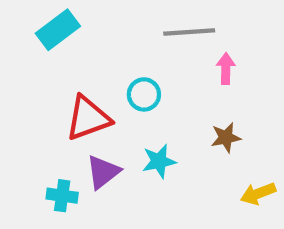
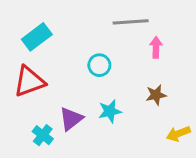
cyan rectangle: (58, 30) -> (37, 37), moved
red triangle: (88, 118) -> (29, 82), moved
cyan cross: (62, 196) -> (43, 135), turned 30

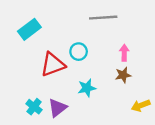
pink arrow: (156, 47) -> (124, 53), moved
red triangle: (29, 82) -> (53, 64), moved
purple triangle: (71, 119) -> (57, 108), moved

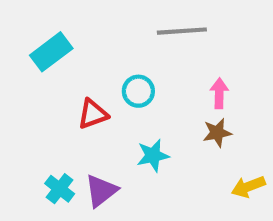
red triangle: (53, 64) -> (93, 114), size x0.7

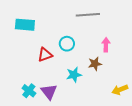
cyan rectangle: (51, 52) -> (25, 25), turned 42
brown star: (217, 133) -> (95, 64), moved
purple triangle: (101, 191) -> (49, 92), turned -30

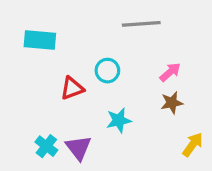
pink arrow: (106, 45) -> (170, 72), turned 48
brown star: (95, 64) -> (172, 103), moved
yellow arrow: (120, 90) -> (193, 144), turned 147

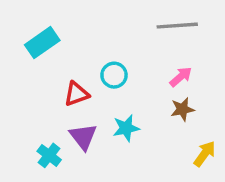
gray line: (141, 24) -> (177, 26), moved
cyan rectangle: (40, 40) -> (42, 43), turned -40
purple triangle: (79, 148) -> (83, 137), moved

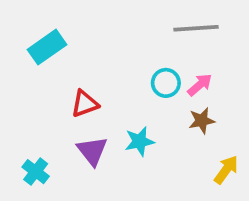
cyan circle: (114, 75) -> (166, 83), moved
cyan cross: (49, 155) -> (36, 172), moved

